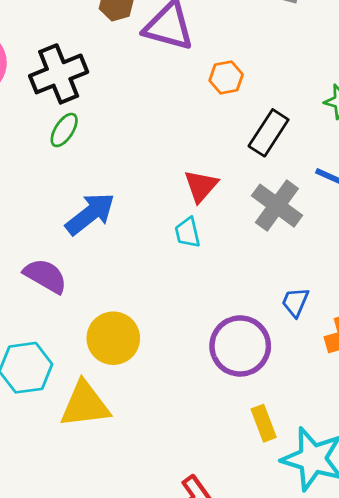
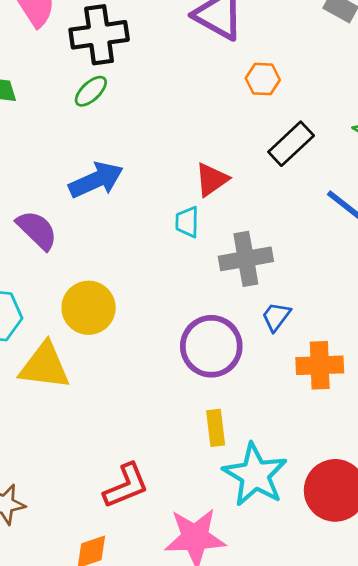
gray cross: (277, 206) -> (246, 259), moved, turned 30

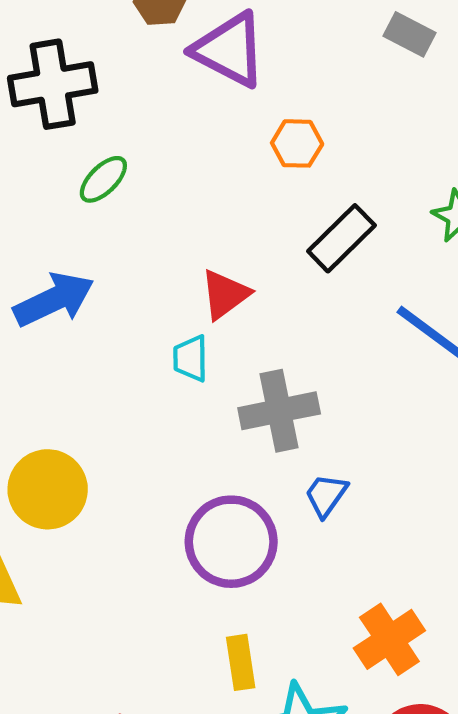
green ellipse: (91, 91) -> (103, 179), moved
orange cross: (320, 365) -> (389, 639), moved, turned -30

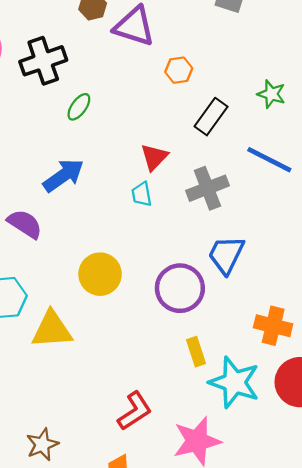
gray cross: (279, 411) -> (207, 188), moved
yellow circle: (48, 489) -> (100, 274), moved
blue trapezoid: (326, 495) -> (226, 255), size x1.6
orange cross: (389, 639) -> (273, 326), turned -33

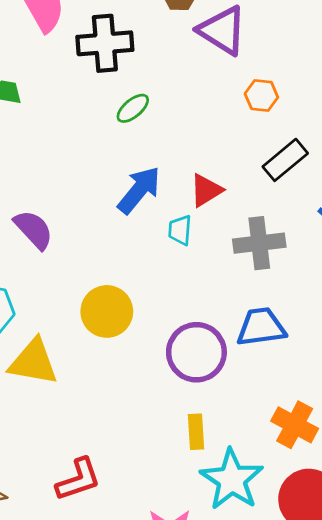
blue arrow: (63, 175) -> (139, 190), moved, turned -30
blue trapezoid: (226, 255) -> (261, 327), turned 42
red L-shape: (135, 411) -> (78, 479), moved

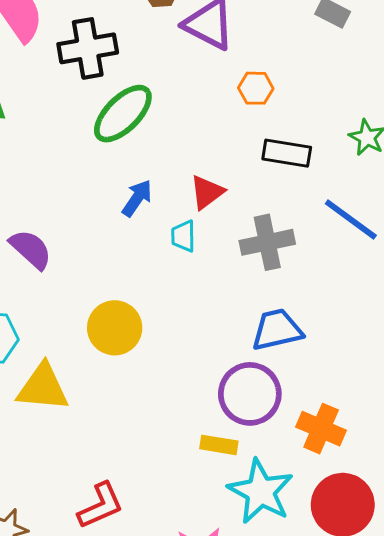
green ellipse: (133, 108) -> (123, 114), size x1.8
black rectangle: (285, 160) -> (287, 153), turned 54
blue arrow: (139, 190) -> (137, 198), size x0.7
purple circle: (196, 352) -> (250, 394), moved
yellow rectangle: (196, 432) -> (219, 445), turned -72

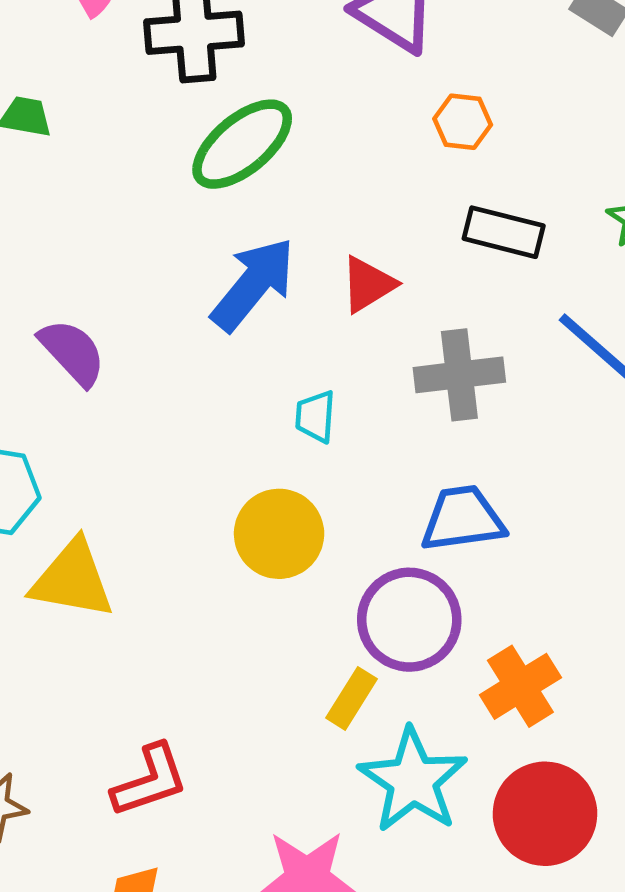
blue arrow: (137, 198) -> (253, 284), size x1.6
cyan trapezoid: (183, 236) -> (315, 416), moved
yellow circle: (115, 328) -> (279, 534), moved
orange cross: (321, 429) -> (520, 686), turned 30
yellow rectangle: (219, 445) -> (351, 698), turned -72

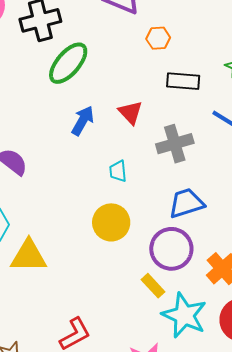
blue arrow: (253, 284) -> (83, 121), size x0.7
red triangle: (368, 284) -> (130, 113), turned -32
yellow rectangle: (351, 698) -> (153, 286), turned -65

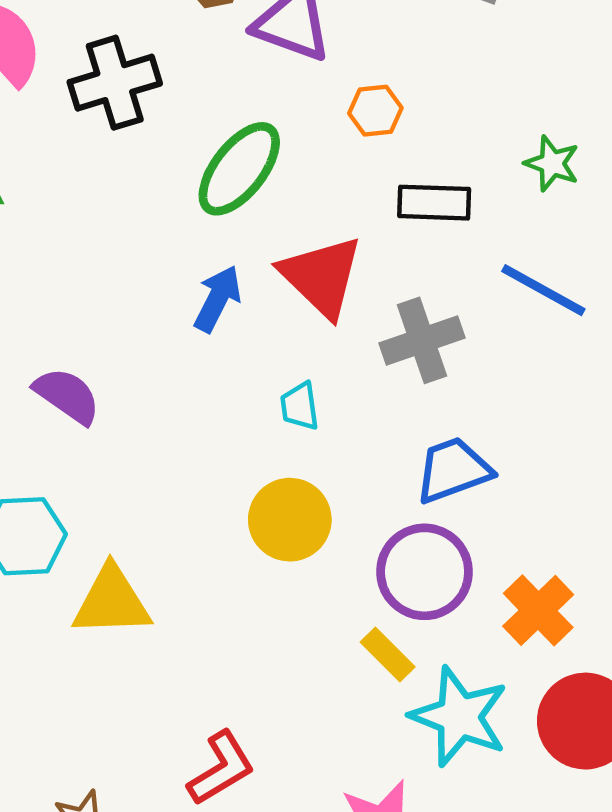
green ellipse: (68, 63) -> (239, 169), moved
red triangle: (130, 113) -> (321, 276), size x1.6

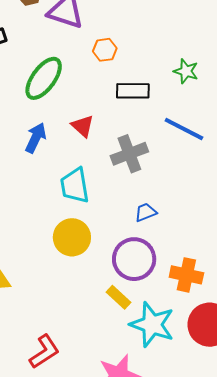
red triangle: (321, 276) -> (83, 126), size x0.6
cyan trapezoid: (300, 406) -> (75, 186), size x1.6
blue trapezoid: (453, 470) -> (146, 212), size x0.6
orange cross: (538, 610) -> (186, 275), turned -32

